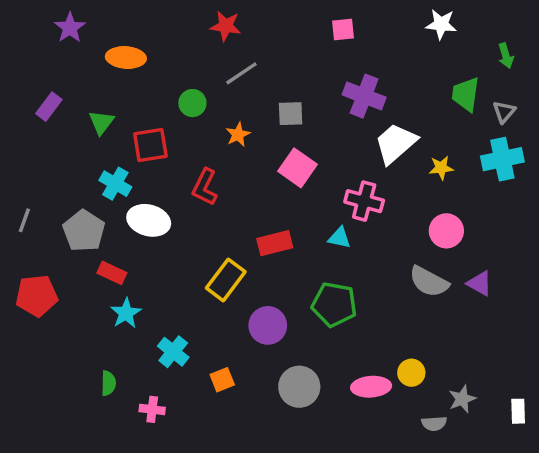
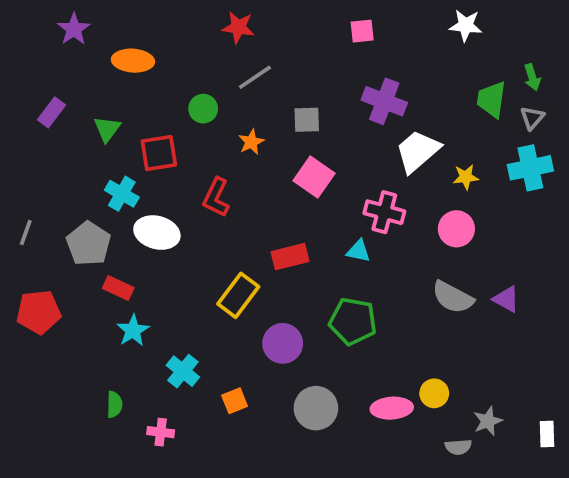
green arrow: (506, 56) -> (532, 77), moved
pink circle: (446, 231) -> (456, 229), moved

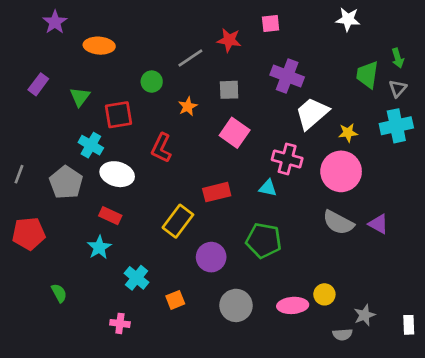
red star: (238, 27) -> (229, 40), moved
pink circle: (456, 229) -> (341, 171), size x1.5
red rectangle: (118, 288) -> (110, 216), moved
green semicircle: (114, 404) -> (59, 293), moved, turned -30

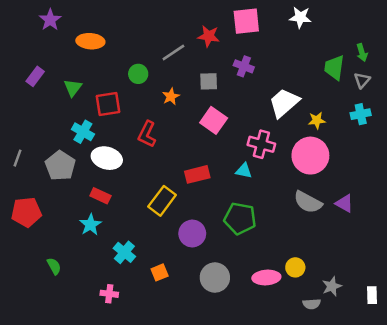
white star: (348, 19) -> (300, 17), moved
pink square: (271, 23) -> (246, 21), size x1.6
purple cross: (287, 76) -> (244, 66), moved, size x0.7
cyan cross: (396, 126) -> (361, 114), size x0.7

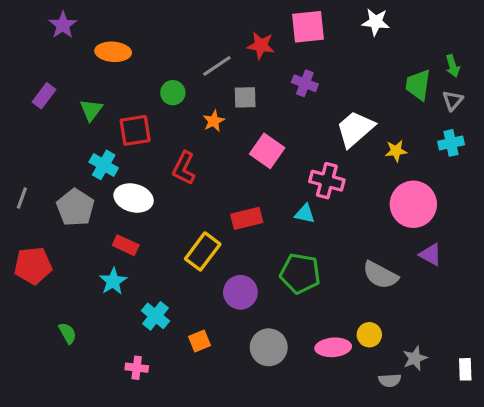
gray square: (209, 81) -> (245, 97), moved
pink circle: (310, 156) -> (413, 204), moved
gray semicircle: (308, 202) -> (380, 275), moved

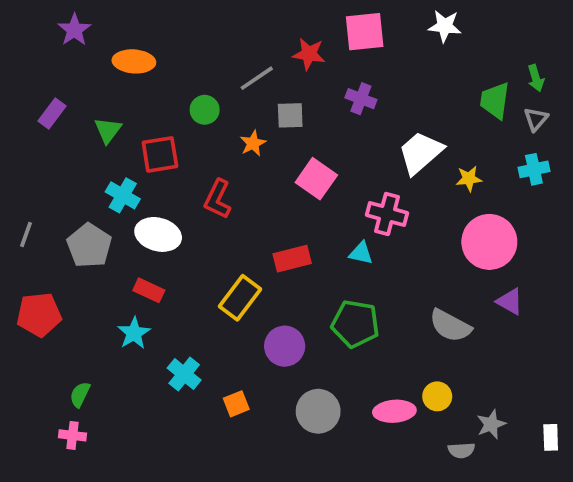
green semicircle: (68, 333) -> (80, 394), turned -125
pink cross: (137, 368) -> (73, 435), moved

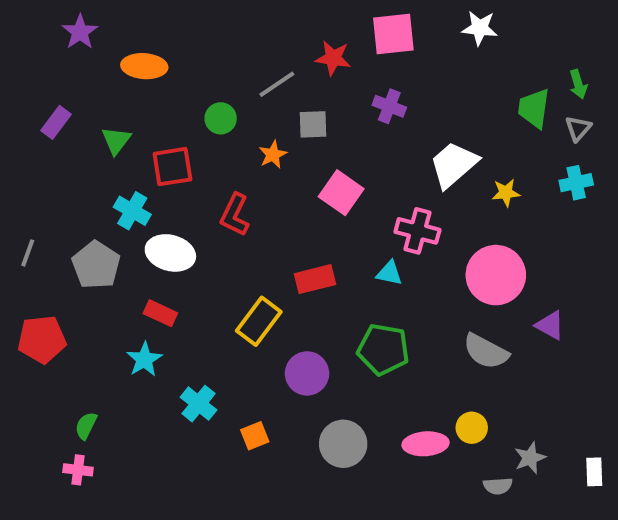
pink circle: (489, 242) -> (496, 275), moved

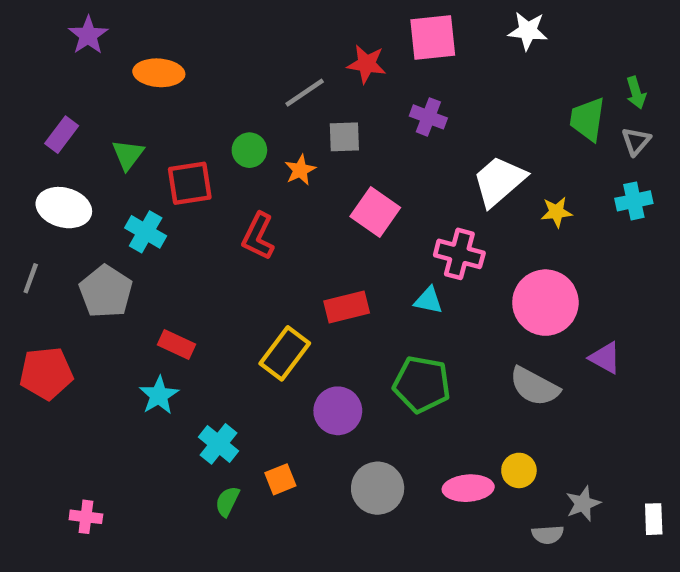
green circle: (221, 118) -> (249, 150), moved
white ellipse: (170, 253) -> (64, 208), moved
green semicircle: (86, 426) -> (227, 501), moved

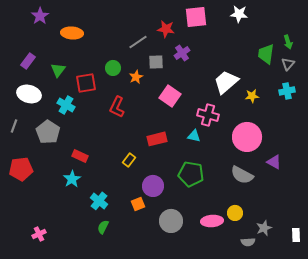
purple cross: (428, 117) -> (182, 53), moved, turned 35
yellow rectangle: (285, 353) -> (129, 160), size x0.6
orange square: (280, 479) -> (138, 204), moved
pink cross: (86, 517) -> (39, 234), turned -32

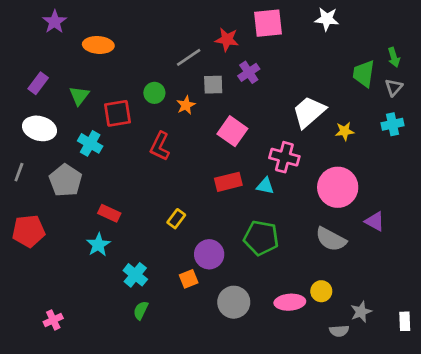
red rectangle: (157, 139) -> (228, 182), moved

